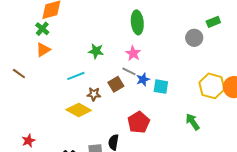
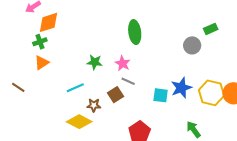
green cross: (42, 29) -> (40, 42), turned 32
pink star: (133, 53) -> (123, 63), moved
blue star: (143, 79) -> (181, 88), moved, size x1.5

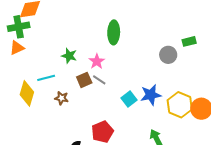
green cross: (40, 42) -> (19, 27), size x1.5
brown square: (115, 95) -> (84, 80), moved
cyan square: (161, 95) -> (129, 99), turned 35
yellow diamond: (79, 122) -> (27, 93), moved, turned 70

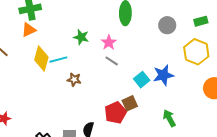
gray circle: (168, 55) -> (167, 25), moved
brown square: (84, 80) -> (130, 103), moved
yellow diamond: (27, 93) -> (41, 59), moved
yellow hexagon: (180, 105) -> (196, 52), moved

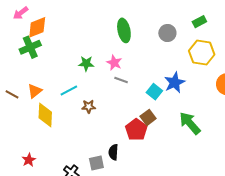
orange triangle: (29, 30) -> (35, 91), moved
yellow diamond: (41, 59) -> (45, 115), moved
green arrow: (169, 118) -> (190, 123), size x1.4

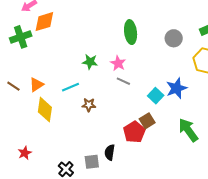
green cross: (30, 47) -> (21, 37), moved

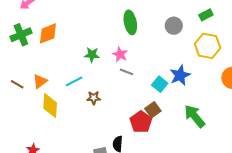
orange diamond: (44, 22) -> (48, 33), moved

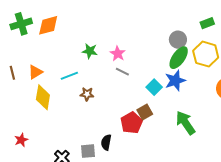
green ellipse: (130, 22) -> (179, 58), moved, turned 40
gray circle: (174, 26) -> (178, 40), moved
brown line: (17, 84) -> (12, 73), turned 40

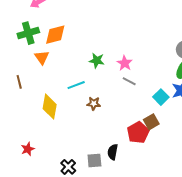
orange triangle: (35, 72) -> (42, 57), moved, turned -35

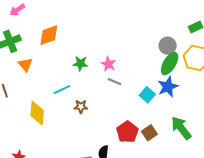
orange diamond: (55, 35) -> (49, 35), moved
brown square: (151, 122) -> (149, 133), moved

